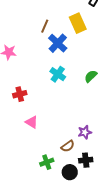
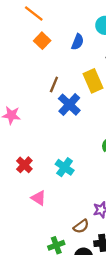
cyan cross: (58, 74) -> (65, 167), moved
red cross: (20, 94) -> (24, 165), turned -32

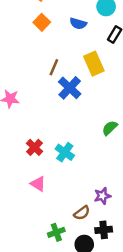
blue semicircle: (78, 42) -> (78, 24), turned 84
red cross: (24, 165) -> (34, 147), moved

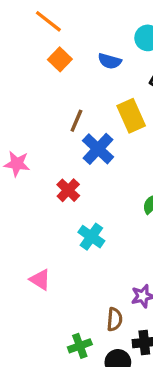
red cross: (34, 147) -> (68, 190), moved
pink triangle: (38, 184) -> (40, 280), moved
brown semicircle: (82, 213) -> (115, 319), turned -49

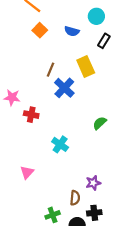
red cross: (68, 190) -> (31, 115), moved, turned -32
pink triangle: (40, 280) -> (27, 172), turned 40

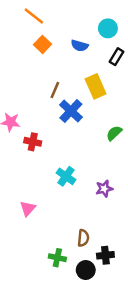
green semicircle: (100, 123) -> (114, 133), moved
purple star: (93, 183) -> (104, 189), moved
green cross: (53, 215) -> (57, 258), turned 32

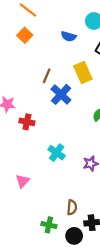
orange square: (43, 44) -> (25, 35), moved

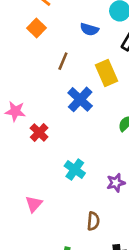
brown line: (47, 76) -> (63, 61), moved
red cross: (27, 122) -> (39, 133), turned 32
brown semicircle: (72, 207) -> (93, 221), moved

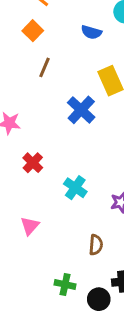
brown line: (63, 61) -> (44, 67), moved
red cross: (39, 133) -> (33, 163), moved

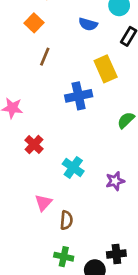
blue cross: (81, 110) -> (79, 96), turned 35
pink triangle: (30, 226) -> (43, 203), moved
brown semicircle: (96, 245) -> (66, 220), moved

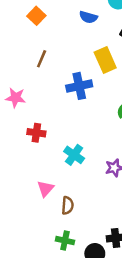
brown line: (45, 57) -> (42, 59), moved
red cross: (34, 145) -> (36, 133), turned -36

